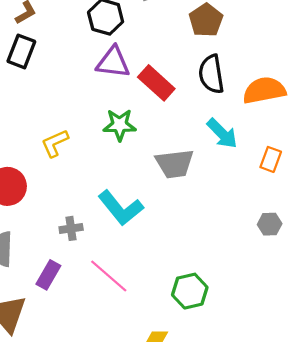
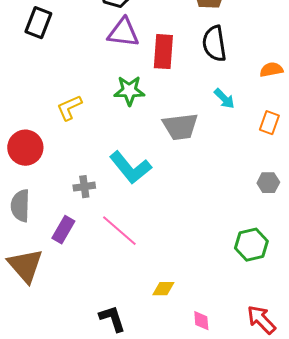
red rectangle: (156, 83) -> (163, 52), turned 52
orange semicircle: (264, 90) -> (271, 70), moved, size x0.6
cyan arrow: (222, 133) -> (224, 99), size x0.7
green hexagon: (190, 291) -> (251, 245), moved

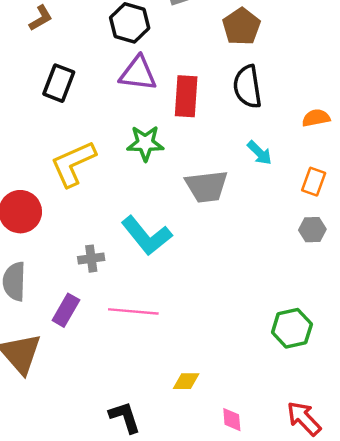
black rectangle: (38, 23) -> (59, 83), moved
yellow L-shape: (69, 108) -> (73, 164), size x1.5
gray hexagon: (268, 183) -> (312, 230), moved
pink line: (119, 231) -> (133, 311), turned -36

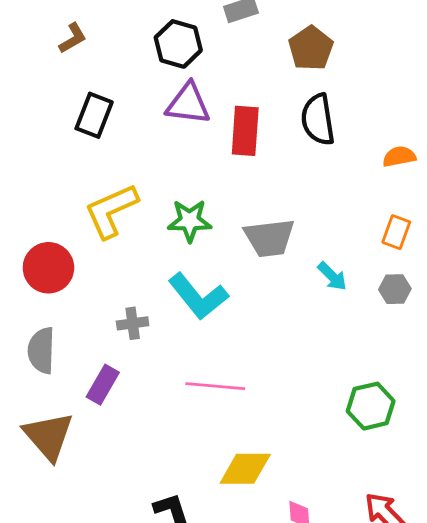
green star: (145, 143) -> (190, 221), moved
cyan arrow: (259, 153) -> (332, 276), moved
pink line: (133, 311) -> (215, 386), moved
yellow diamond: (186, 381) -> (245, 469), size x1.6

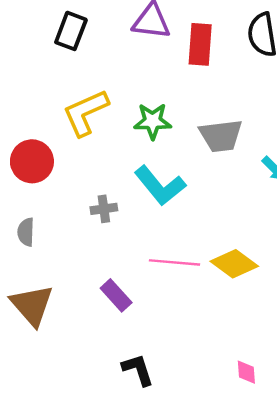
gray semicircle: (41, 350) -> (26, 232), size x0.7
purple rectangle: (103, 385) -> (116, 295), moved, turned -72
yellow diamond: (245, 469) -> (234, 264), moved, turned 36

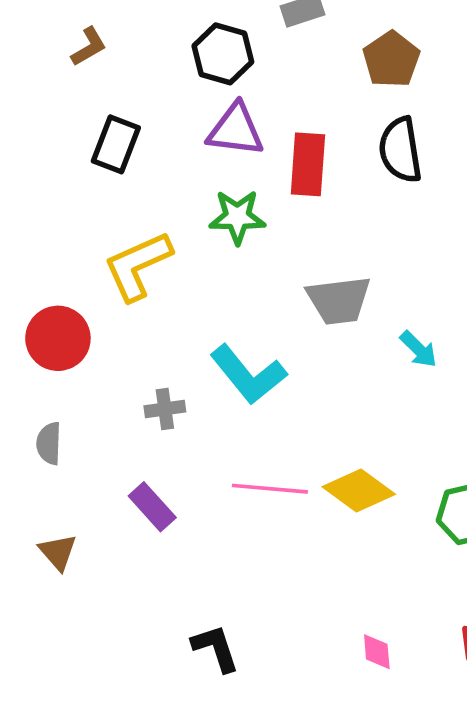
green star: (153, 121) -> (237, 217), moved
purple rectangle: (116, 295) -> (152, 507), moved
brown triangle: (32, 305) -> (58, 552), size x0.6

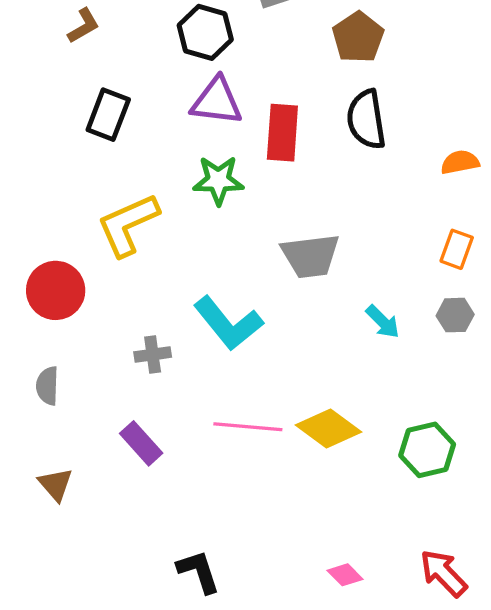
cyan arrow: (418, 349) -> (383, 322), moved
pink diamond: (377, 652) -> (345, 575), turned -40

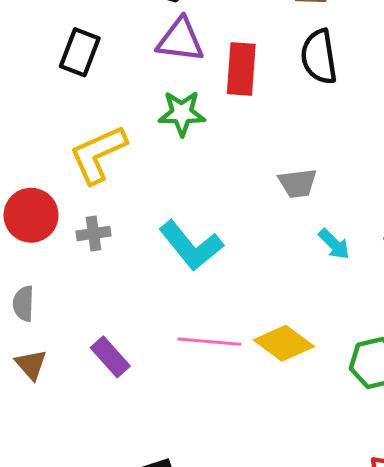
gray trapezoid: (310, 256) -> (298, 183), moved, size x0.7
gray cross: (153, 355) -> (93, 234), moved
brown triangle: (56, 484) -> (31, 365), moved

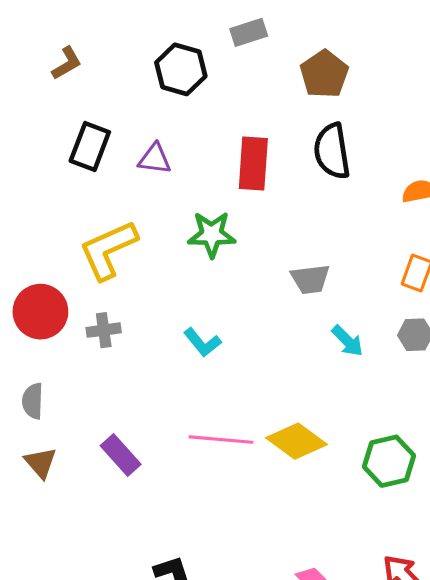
purple triangle: (180, 40) -> (155, 159), moved, size x0.7
green star: (182, 113) -> (212, 234), moved
cyan L-shape: (191, 246) -> (202, 342), size x0.6

